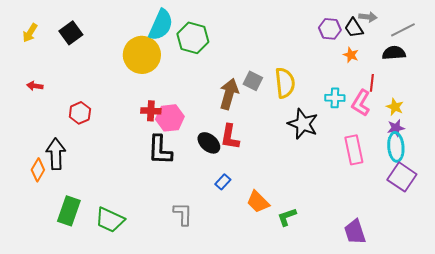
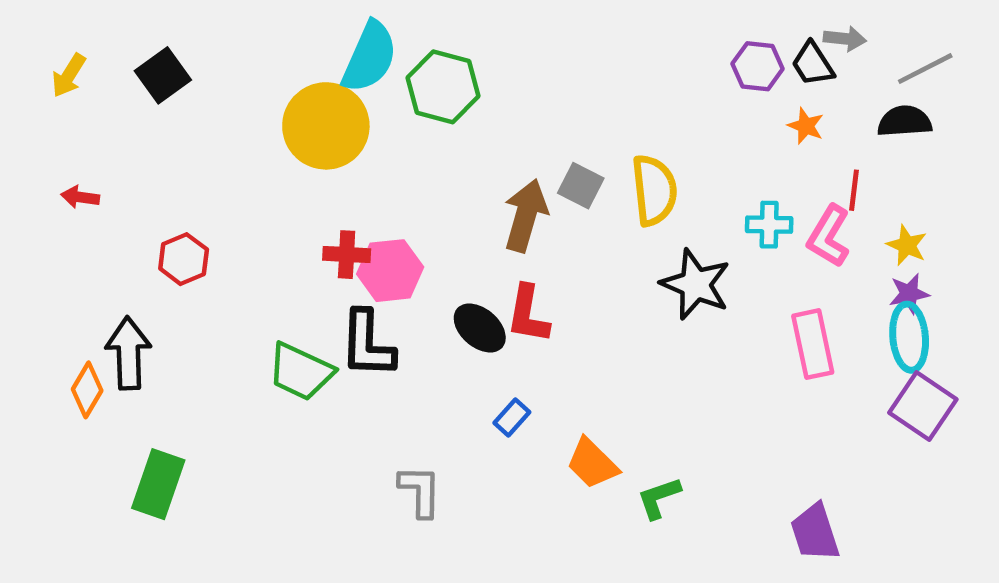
green trapezoid: (110, 220) -> (301, 372), moved

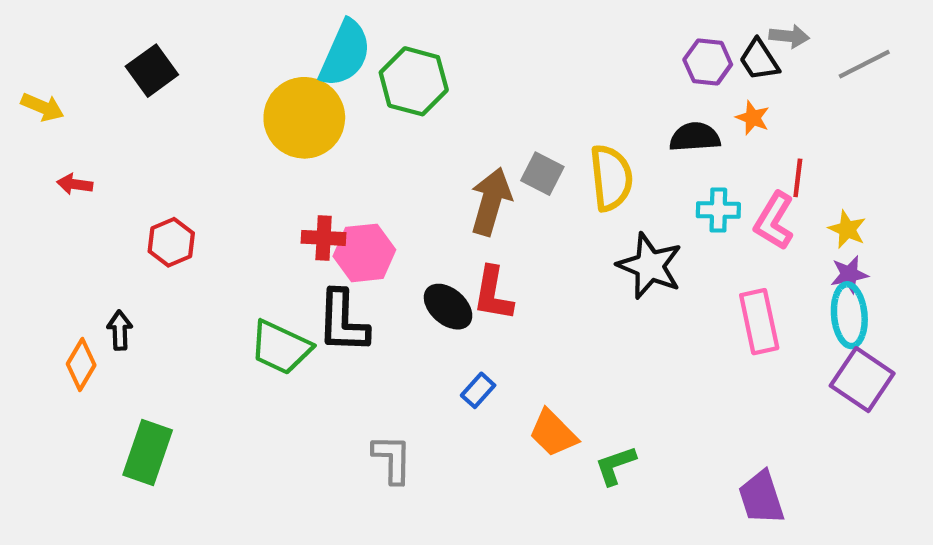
yellow arrow: (69, 75) -> (42, 107), moved, turned -99
black semicircle: (905, 121) -> (695, 137), moved
black arrow: (128, 353) -> (120, 330), size x0.6

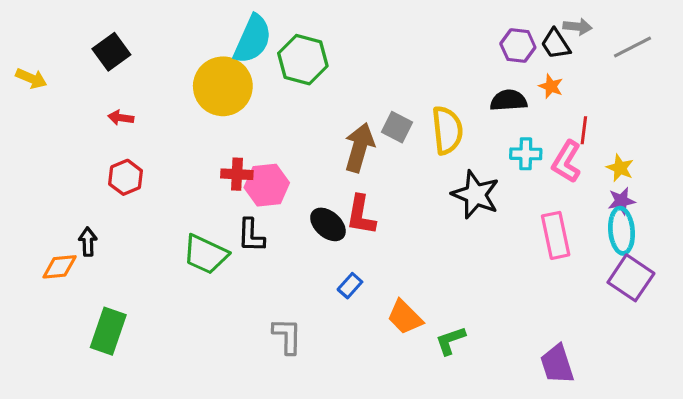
red arrow: (75, 184) -> (121, 118), moved
black L-shape: (343, 322) -> (251, 235), size x0.7
orange diamond: (81, 365) -> (60, 267), turned 54

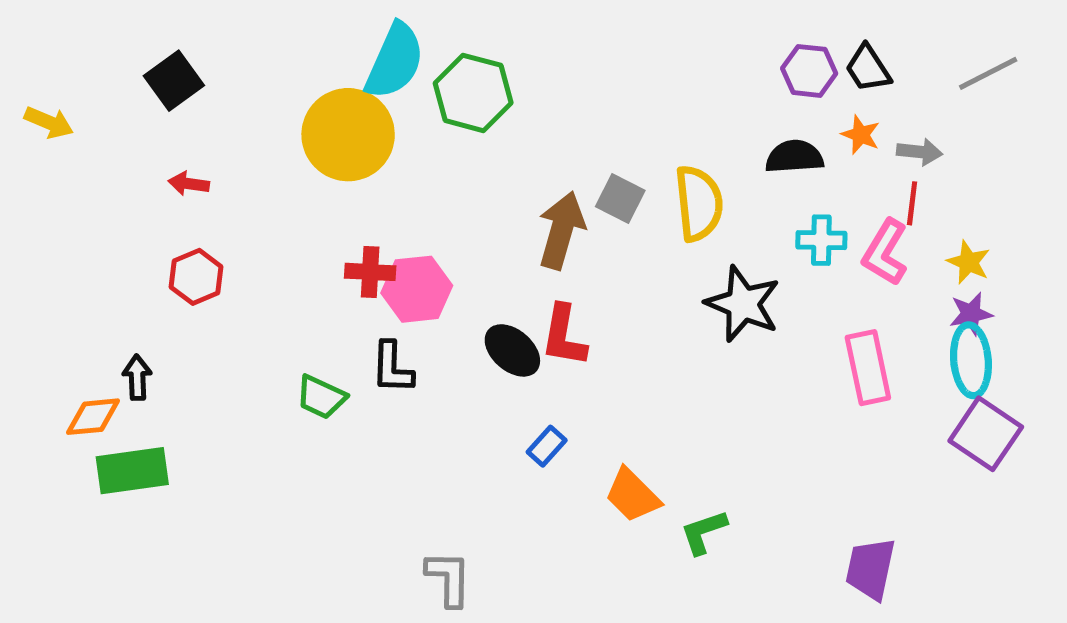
gray arrow: (578, 27) -> (919, 152), moved
green trapezoid: (206, 254) -> (321, 397), size x0.7
green rectangle: (108, 331) -> (132, 471), moved, turned 63
gray L-shape: (287, 336) -> (449, 579), moved
purple trapezoid: (557, 364) -> (870, 569), turned 30

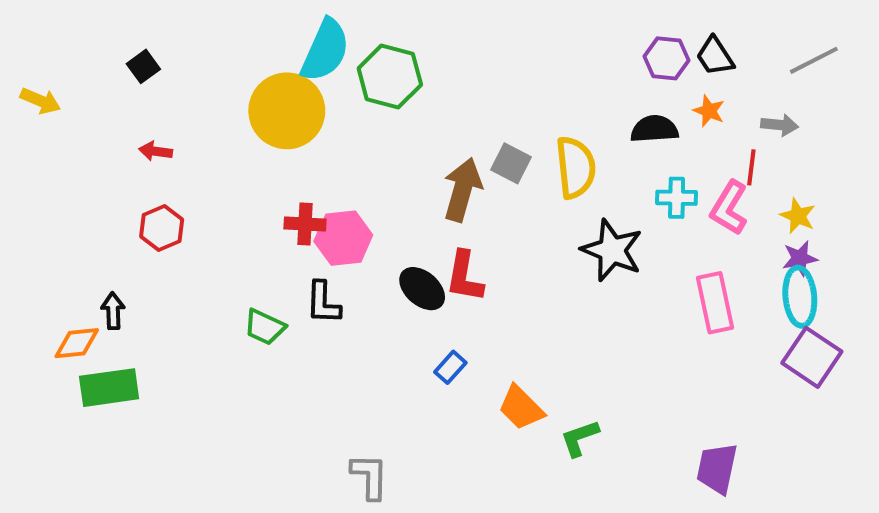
black square: (174, 81) -> (143, 66), size x0.7
gray arrow: (919, 152) -> (780, 125), moved

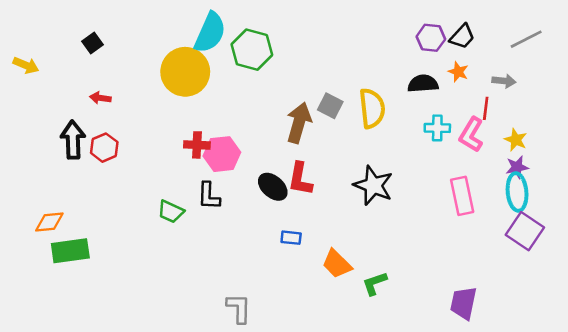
black trapezoid: (715, 56) -> (462, 37), turned -104
black star: (612, 250) -> (373, 185), moved
black arrow: (113, 311) -> (73, 140), moved, size x1.6
blue rectangle: (450, 367) -> (291, 238), turned 54

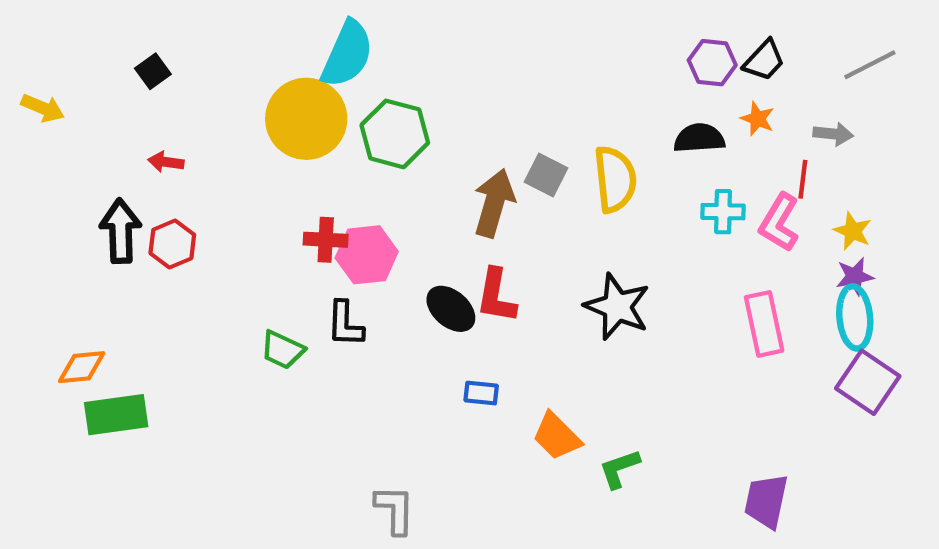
green hexagon: (252, 50) -> (395, 134), moved

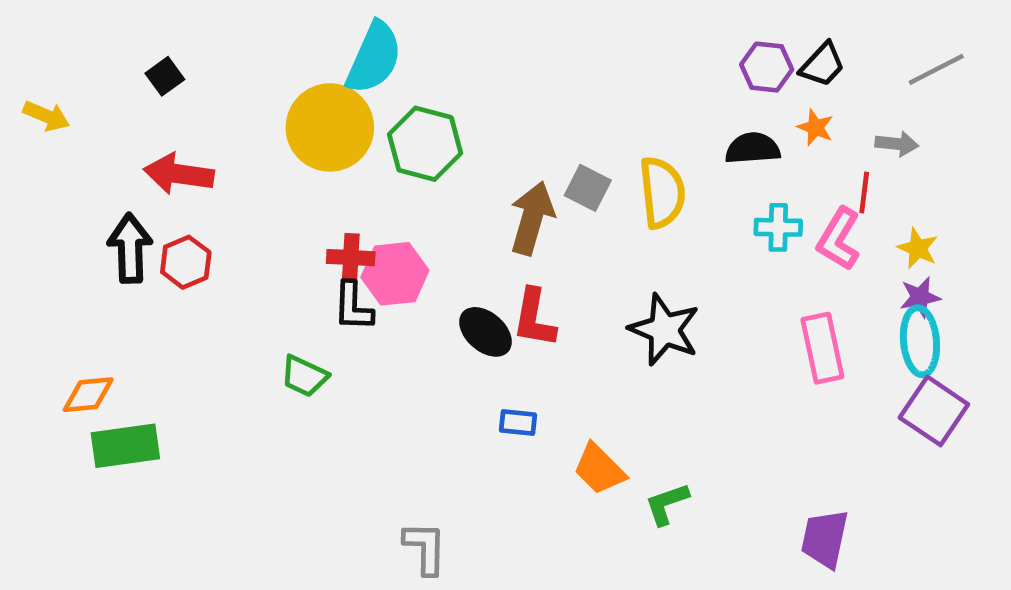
red arrow: (166, 162) -> (179, 174), size x1.8
black L-shape: (345, 324) -> (353, 306), moved

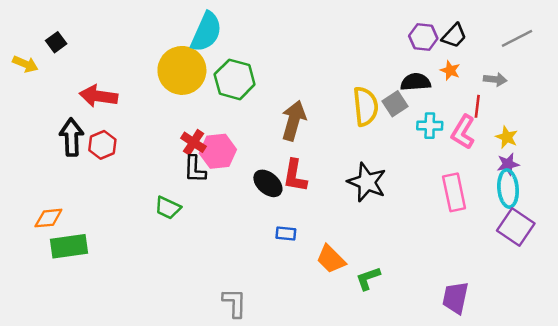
black square: (165, 76) -> (56, 42), moved
gray square: (588, 188) -> (395, 104), moved, turned 30
red cross: (351, 258) -> (193, 142), turned 30

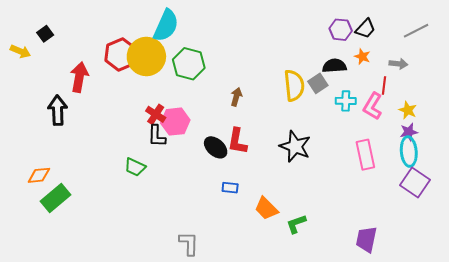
red arrow: (98, 96) -> (79, 77), turned 92
brown arrow: (294, 120) -> (236, 97), size x0.6
red hexagon: (102, 145) -> (121, 54), moved, size x1.4
green rectangle: (69, 246) -> (55, 198), turned -32

